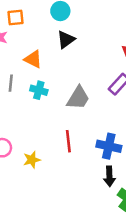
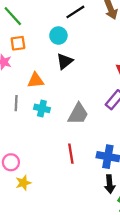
orange triangle: (33, 59) -> (36, 80), turned -30
yellow star: (32, 160) -> (23, 183), moved

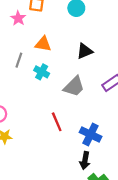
black triangle: (65, 61) -> (85, 51), moved
red line: (71, 154) -> (57, 122), turned -30

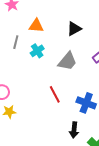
cyan cross: (42, 72) -> (37, 51), turned 32
black arrow: (85, 161) -> (74, 130), moved

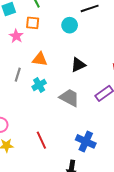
gray trapezoid: (67, 61) -> (69, 98), turned -105
red line: (55, 94) -> (41, 140), moved

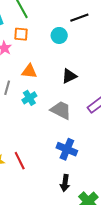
red line: (41, 140) -> (20, 161), moved
blue cross: (86, 141) -> (67, 149), moved

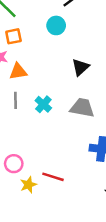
orange triangle: (29, 71) -> (18, 71), moved
red line: (20, 161) -> (53, 177), turned -30

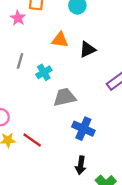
orange triangle: (18, 71) -> (60, 40), moved
gray trapezoid: (82, 108) -> (65, 97), moved, turned -40

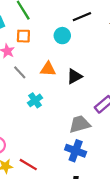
gray line: (20, 61) -> (20, 72), moved, turned -56
gray trapezoid: (65, 97) -> (80, 124), moved

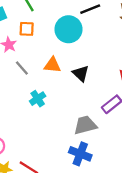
cyan circle: (62, 36) -> (68, 29), size x1.5
black triangle: (74, 76) -> (81, 73), turned -49

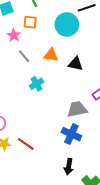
black triangle: (81, 73) -> (75, 64), turned -35

